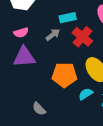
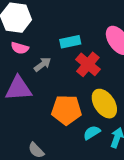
pink semicircle: (21, 33) -> (20, 48), moved, turned 32
gray arrow: (53, 35) -> (42, 64), moved

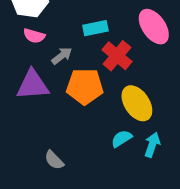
orange pentagon: (66, 110) -> (85, 86), moved

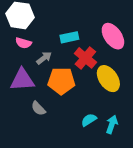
yellow ellipse: (137, 103) -> (108, 79), moved
gray semicircle: (54, 160) -> (38, 108), moved

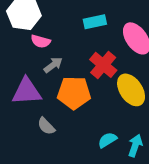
cyan rectangle: (69, 37) -> (95, 22), moved
pink semicircle: (23, 43) -> (41, 41), moved

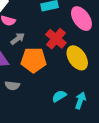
gray semicircle: (46, 126) -> (12, 86), turned -40

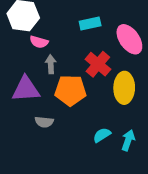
gray arrow: (18, 39) -> (51, 64), turned -56
yellow ellipse: (77, 58) -> (124, 88), turned 35

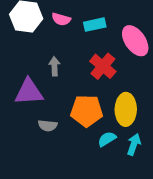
pink semicircle: (39, 42) -> (61, 19), moved
yellow ellipse: (124, 88) -> (126, 109), moved
orange pentagon: (70, 90) -> (87, 111), moved

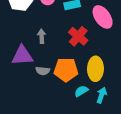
gray semicircle: (48, 126) -> (43, 71), moved

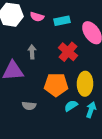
gray semicircle: (43, 71) -> (29, 106), moved

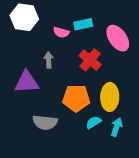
pink semicircle: (37, 17) -> (61, 32), moved
gray semicircle: (29, 106) -> (45, 122), size x1.5

